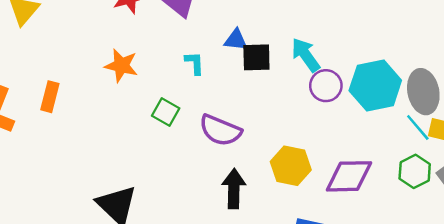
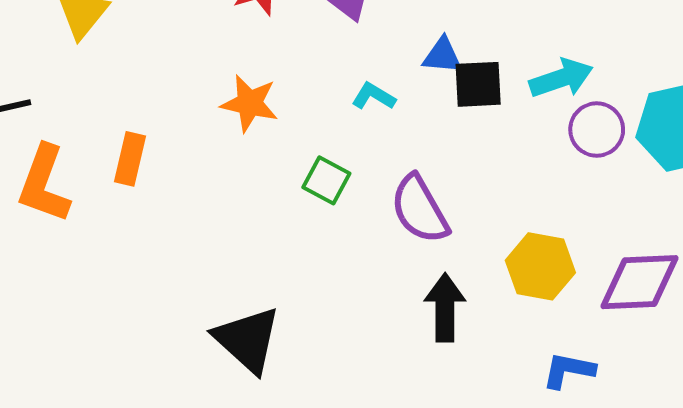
cyan arrow: (306, 55) -> (561, 78), turned 108
cyan L-shape: (195, 63) -> (374, 96), turned -55
purple semicircle: (220, 130) -> (420, 209), turned 39

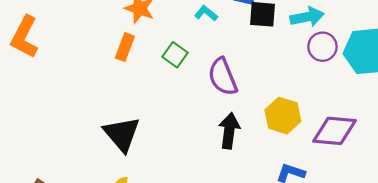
orange rectangle: (130, 159) -> (125, 47), moved

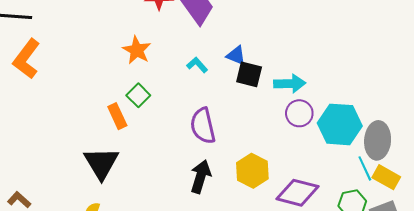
orange rectangle: (125, 47) -> (117, 116), moved, turned -55
green square: (175, 55) -> (138, 95), moved

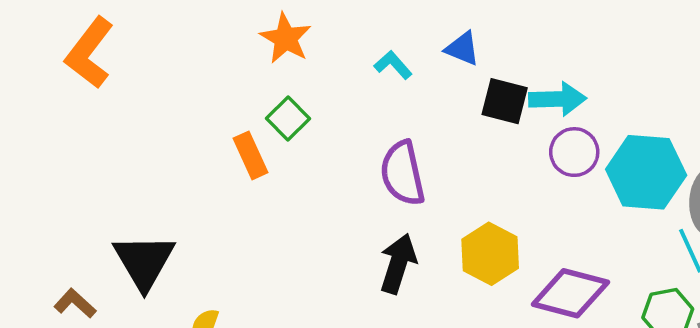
black square: (249, 74) -> (505, 101), moved
black triangle: (101, 163) -> (144, 261), moved

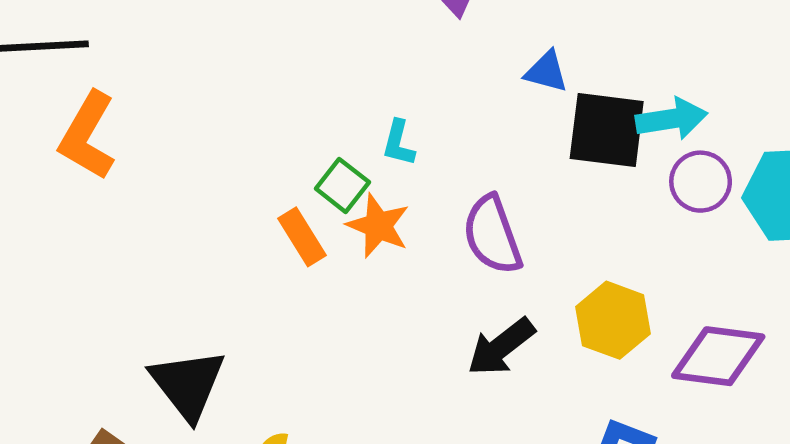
orange star: (286, 38) -> (378, 226), moved
cyan L-shape: (393, 65) -> (398, 143), moved, turned -117
black square: (505, 101) -> (607, 130), size x1.4
black arrow: (398, 264) -> (501, 347), turned -138

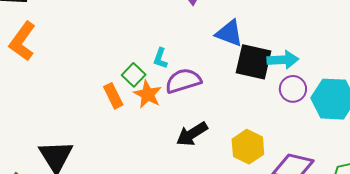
blue triangle: (546, 72) -> (229, 33), size x1.4
purple semicircle: (492, 235) -> (183, 81), moved, turned 87
black arrow: (501, 347) -> (192, 134), moved

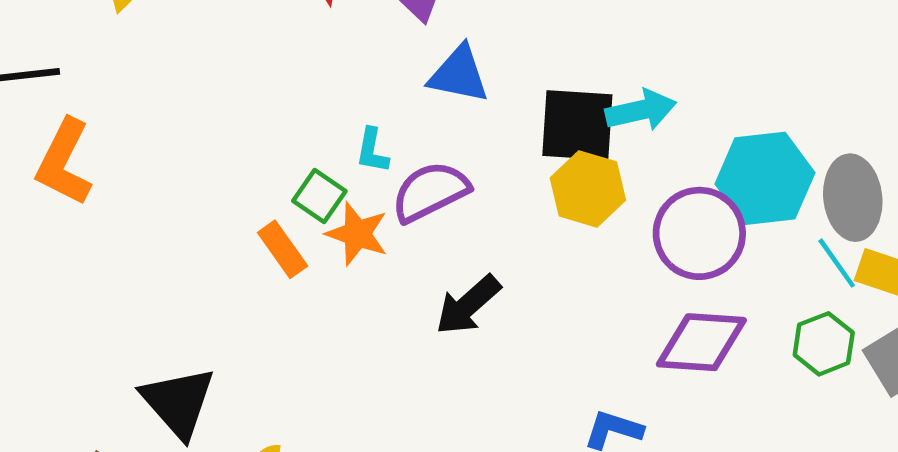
blue triangle: (229, 33) -> (459, 74), moved
purple circle: (293, 89) -> (699, 233), moved, size x1.5
yellow hexagon: (248, 147) -> (588, 189), moved

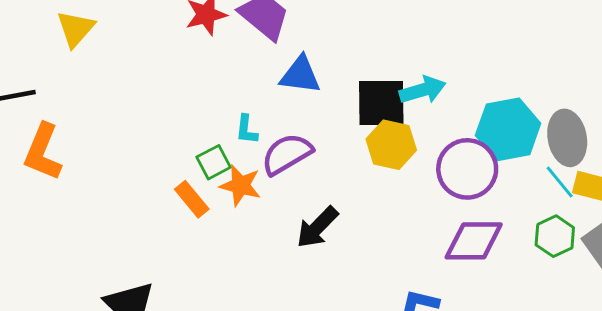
green square: (319, 196) -> (214, 162), turned 32

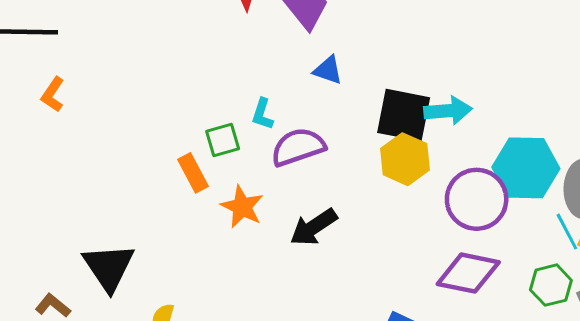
blue triangle: (300, 75) -> (328, 70), size x0.7
orange L-shape: (43, 152) -> (53, 94), size x0.6
orange star: (240, 185) -> (242, 207), moved

